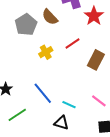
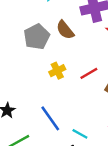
red line: (73, 43) -> (89, 73), moved

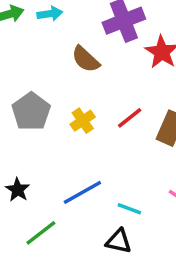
gray pentagon: (37, 37) -> (31, 112), moved
blue line: (50, 118) -> (82, 192), turned -76

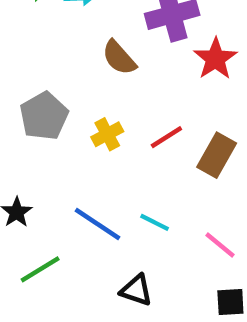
blue line: (82, 192) -> (98, 224), turned 57
cyan line: (129, 209) -> (155, 222), moved

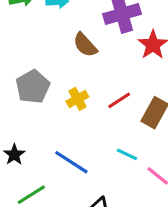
cyan line: (155, 222) -> (127, 154), moved

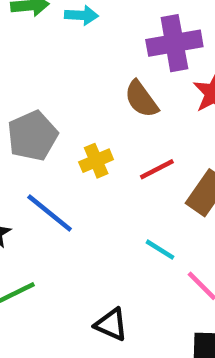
brown semicircle: (85, 45) -> (141, 99), moved
blue line: (71, 162) -> (50, 213), moved

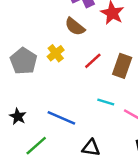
yellow cross: (96, 161) -> (56, 53), moved
blue line: (50, 213) -> (61, 118), moved

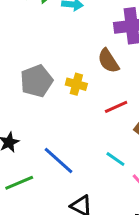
yellow cross: (56, 53) -> (76, 84), turned 35

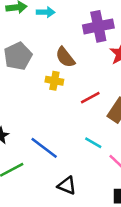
brown semicircle: (108, 61) -> (65, 57), moved
gray pentagon: (37, 81) -> (18, 56), moved

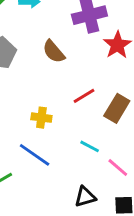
yellow cross: (54, 81) -> (41, 118), moved
black triangle: (67, 186) -> (85, 197), moved, turned -36

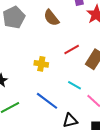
blue line: (35, 155) -> (47, 101), moved

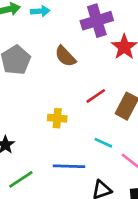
blue line: (47, 101) -> (69, 166), turned -30

